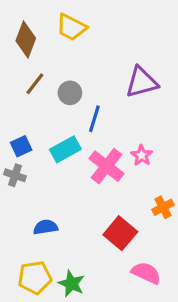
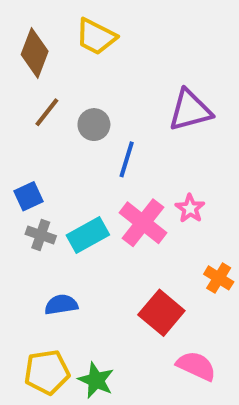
cyan rectangle: (65, 149) -> (88, 235), moved
gray cross: (15, 175) -> (41, 235), moved
orange cross: (163, 207) -> (219, 278), turned -30

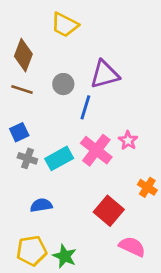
brown diamond: (35, 53) -> (23, 55), moved
purple triangle: (190, 110) -> (105, 74), moved
brown line: (47, 112) -> (22, 90), moved, turned 70

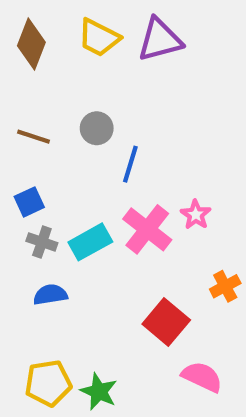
brown diamond: (23, 55) -> (31, 44), moved
purple triangle: (105, 74) -> (160, 40), moved
orange cross: (147, 187) -> (225, 286), turned 30
blue semicircle: (41, 205) -> (50, 295), moved

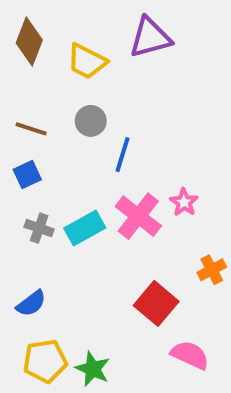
yellow trapezoid: (99, 38) -> (87, 61), moved
blue square: (29, 202) -> (27, 174), moved
blue semicircle: (50, 295) -> (31, 303), moved, turned 152

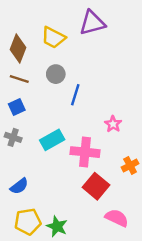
brown diamond: (29, 42) -> (18, 48), moved
pink cross: (138, 216) -> (85, 152), moved, turned -32
gray cross: (39, 228) -> (13, 137), moved

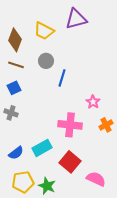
cyan rectangle: (52, 140) -> (42, 148), moved
orange cross: (130, 165) -> (106, 125), moved
red square: (96, 186) -> (70, 162), moved

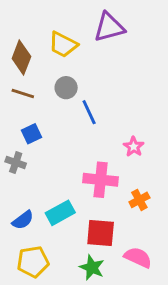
blue line: (62, 78) -> (89, 112), turned -42
blue square: (14, 88) -> (31, 134), moved
orange cross: (106, 125) -> (139, 200), moved
red square: (70, 162) -> (101, 233), turned -35
green star: (47, 186) -> (92, 268), moved

